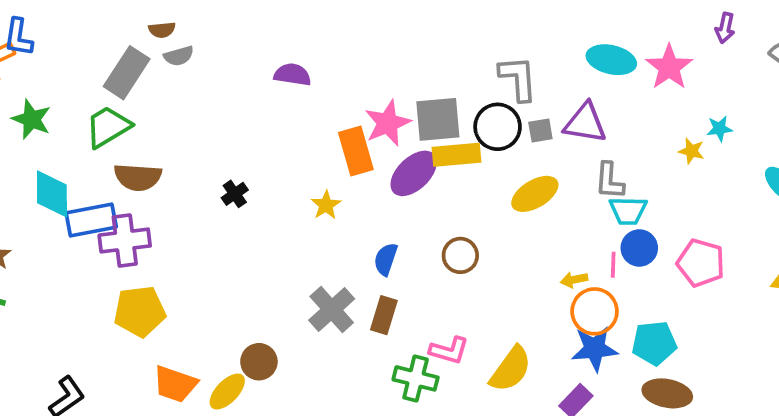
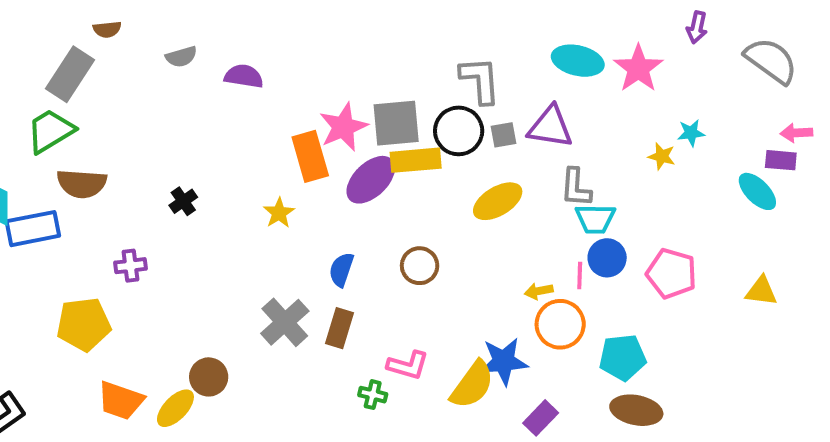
gray semicircle: (179, 56) -> (181, 57), moved
purple cross: (125, 241) -> (131, 266), moved, size x0.6
blue star: (595, 349) -> (504, 361), moved
green cross: (416, 378) -> (373, 395), size x0.6

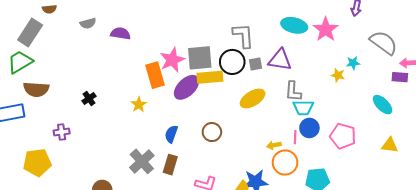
gray semicircle: (771, 61) -> (384, 43), moved
cyan ellipse: (757, 191) -> (383, 105), moved

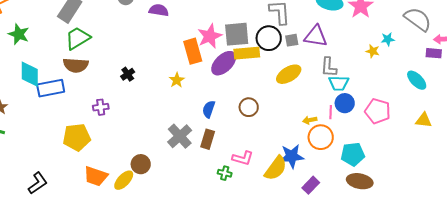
green trapezoid: (20, 62) -> (78, 38), moved

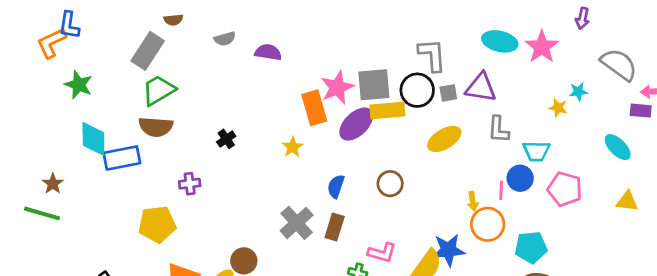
cyan trapezoid: (339, 83) -> (536, 151), moved
yellow arrow: (310, 120) -> (473, 201), turned -88

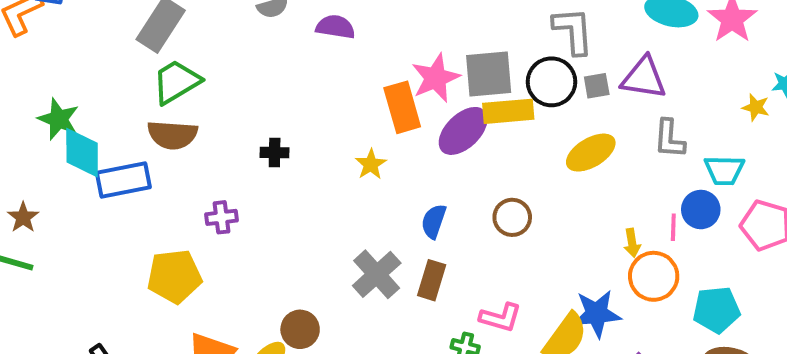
green star: (79, 85) -> (58, 119), moved
black cross: (226, 139) -> (275, 153), turned 36

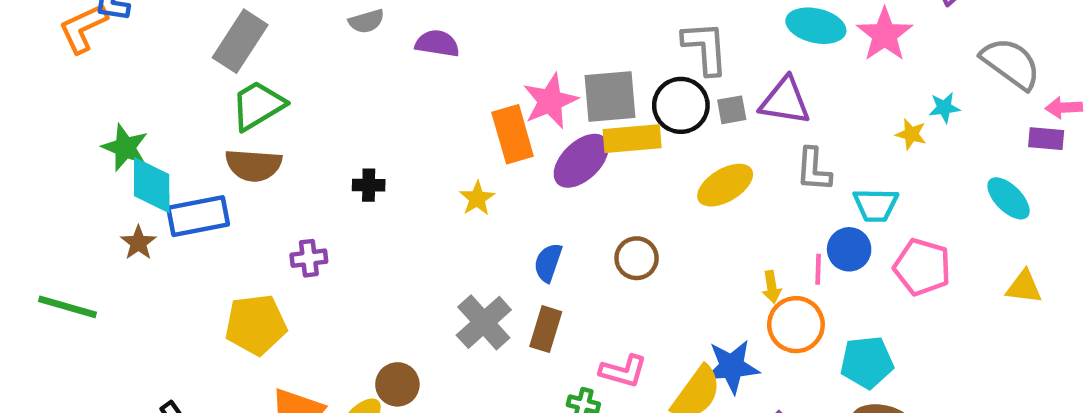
brown star: (23, 217) -> (138, 243), moved

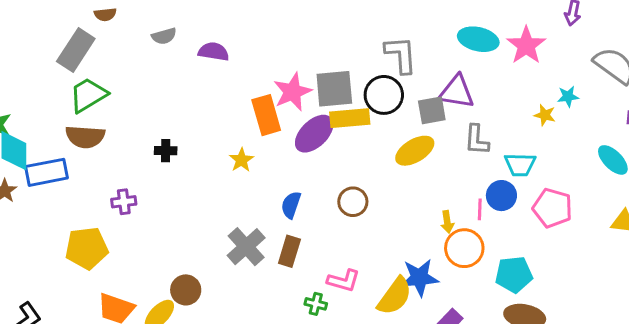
gray square: (732, 110) -> (432, 110), moved, size x1.4

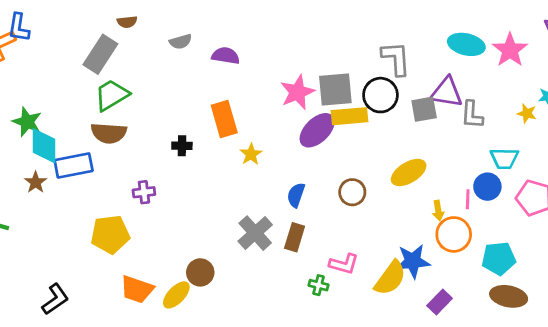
orange rectangle: (266, 115) -> (224, 119), moved
gray L-shape: (477, 140) -> (472, 115), moved
yellow ellipse: (415, 151) -> (409, 172), moved

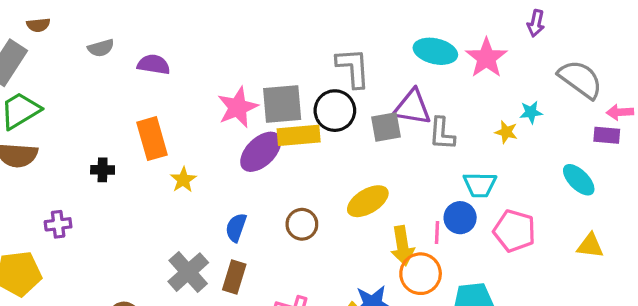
yellow arrow: (438, 211) -> (402, 246), size x1.6

